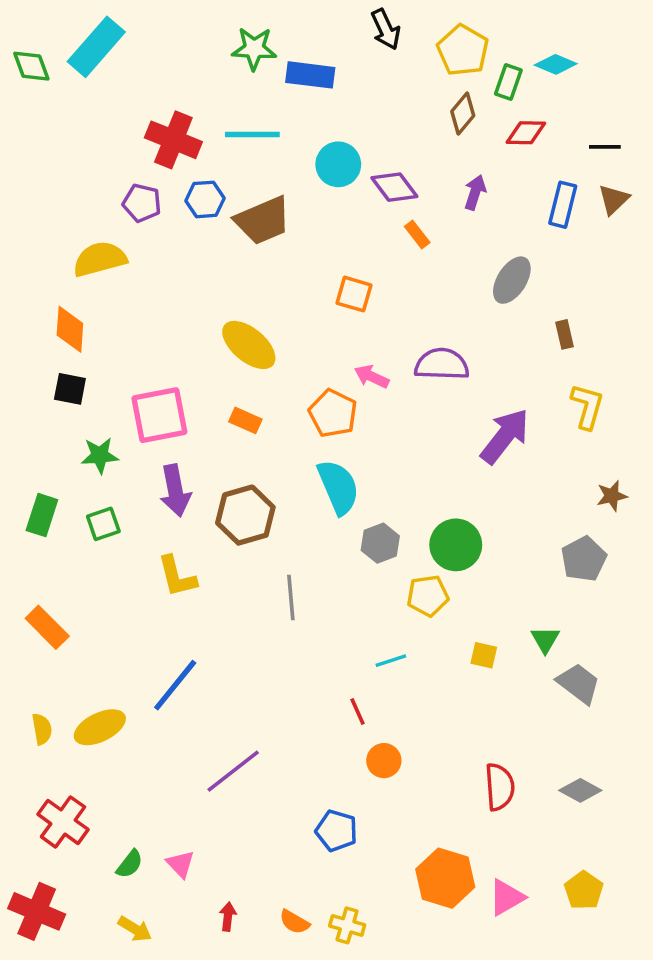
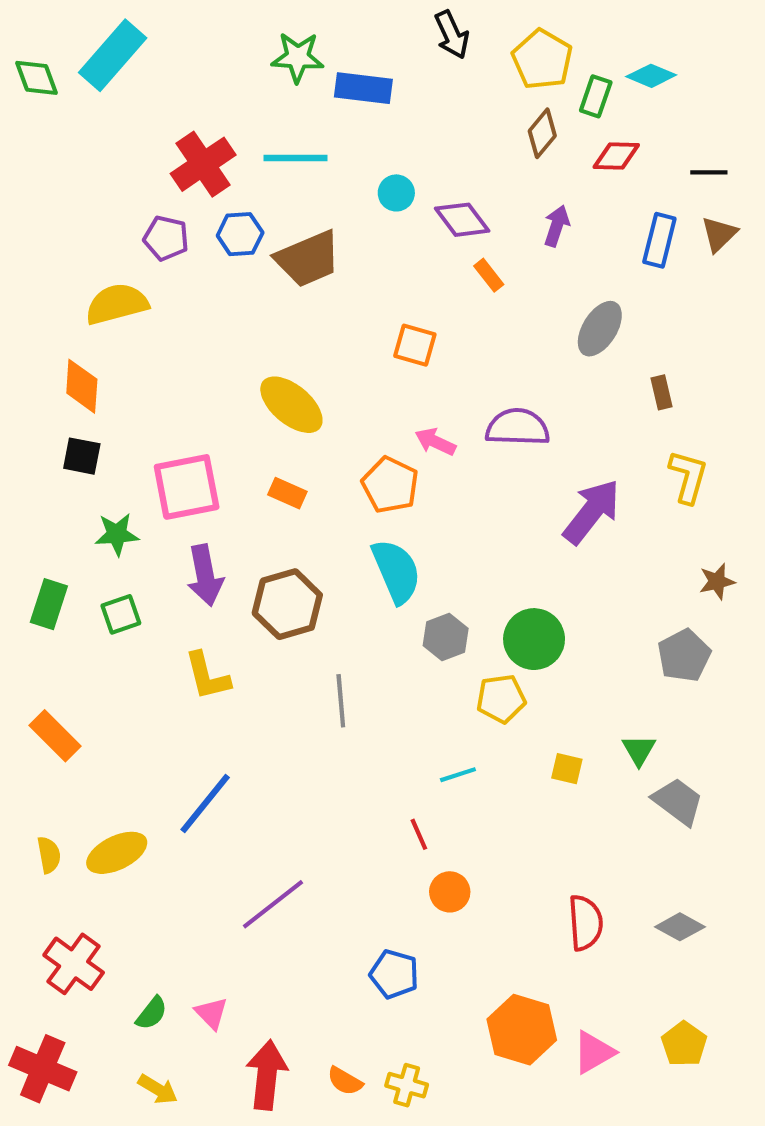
red cross: (173, 140) -> (203, 164), turned 34
cyan circle: (338, 164) -> (396, 193), size x0.7
red arrow: (228, 917) -> (267, 1075), size x2.0

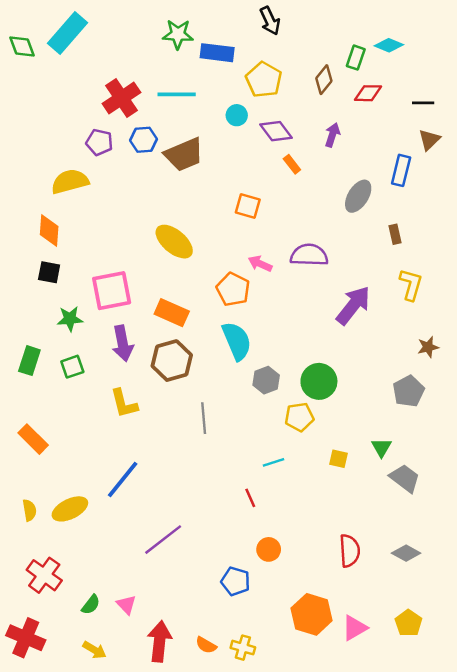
yellow pentagon: (542, 59) -> (264, 80), moved
blue rectangle: (659, 240) -> (401, 170), moved
orange rectangle: (287, 493) -> (172, 313), moved, size x1.5
orange circle: (450, 892) -> (269, 549), moved

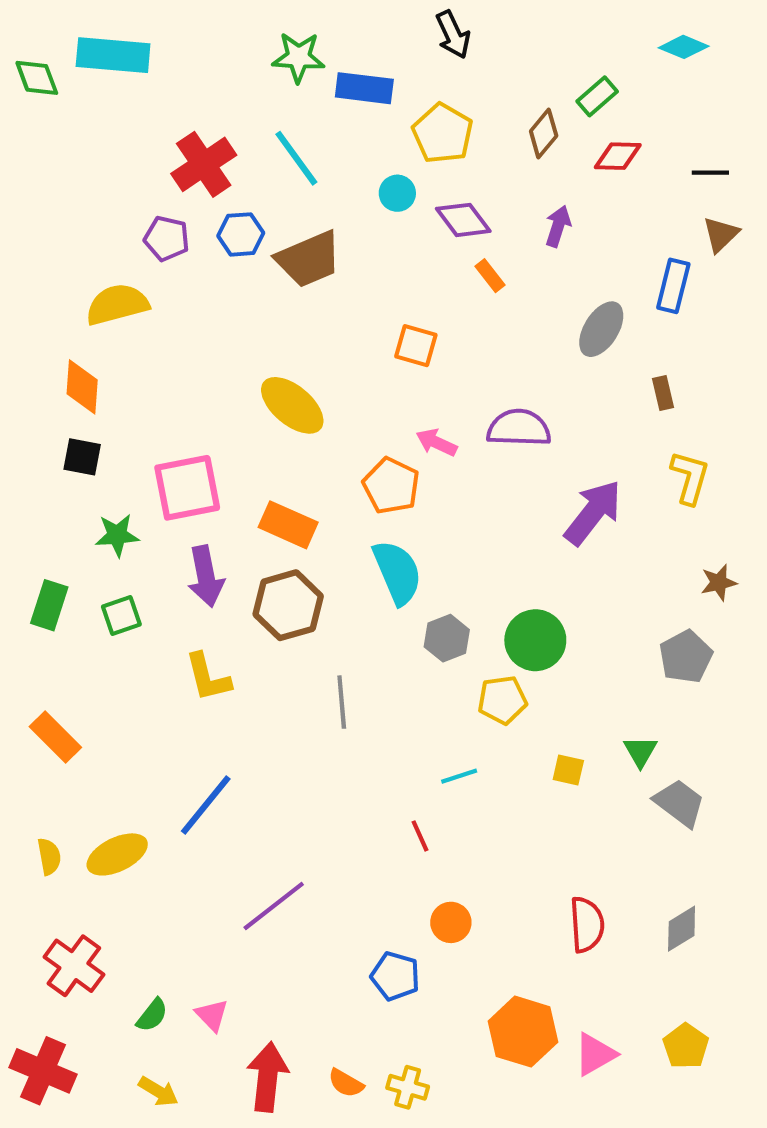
cyan rectangle: (67, 33) -> (113, 55), turned 54
cyan diamond: (389, 45) -> (684, 47), moved
green rectangle: (356, 58) -> (597, 96), turned 30
cyan line: (177, 94) -> (296, 158), turned 54
gray diamond: (406, 553) -> (682, 929), turned -60

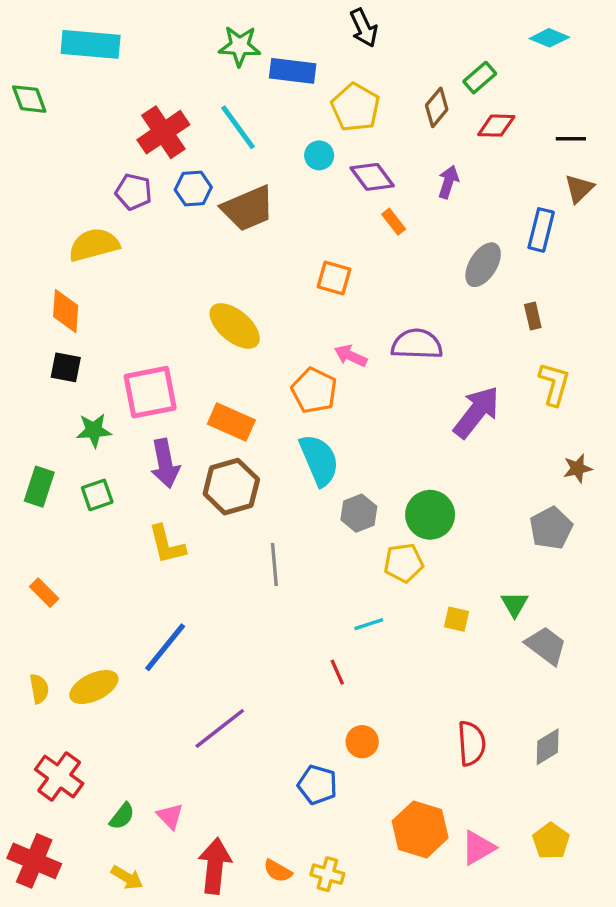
green diamond: (37, 78) -> (29, 99), moved
orange rectangle: (55, 737) -> (44, 593), size x0.7

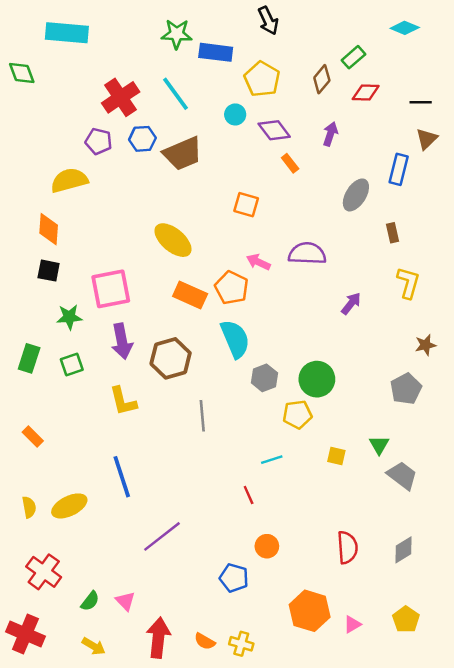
purple arrow: (476, 412) -> (351, 304), size x0.6
orange rectangle: (231, 422) -> (190, 295), moved
blue line: (165, 647) -> (122, 477), turned -57
pink triangle: (478, 848) -> (352, 624), size x0.7

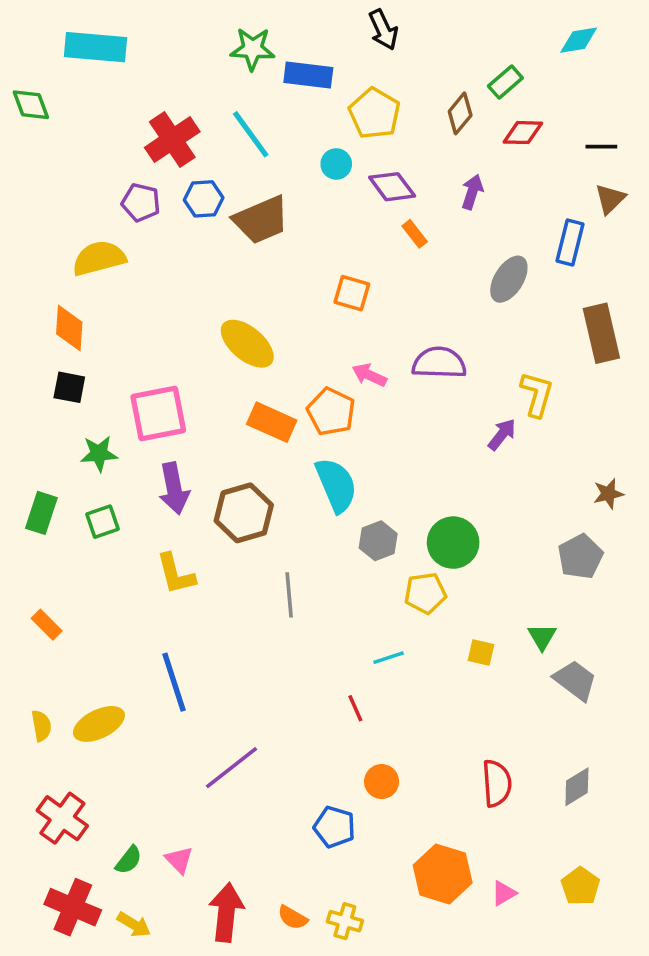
cyan diamond: (405, 28) -> (579, 40), turned -32
brown rectangle: (393, 233) -> (601, 333), moved, size x2.0
yellow L-shape: (408, 283) -> (537, 394), moved
red cross: (25, 634) -> (73, 907), moved

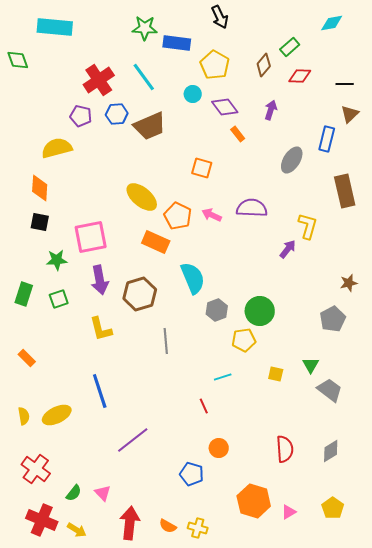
orange pentagon: (331, 412) -> (178, 216), moved

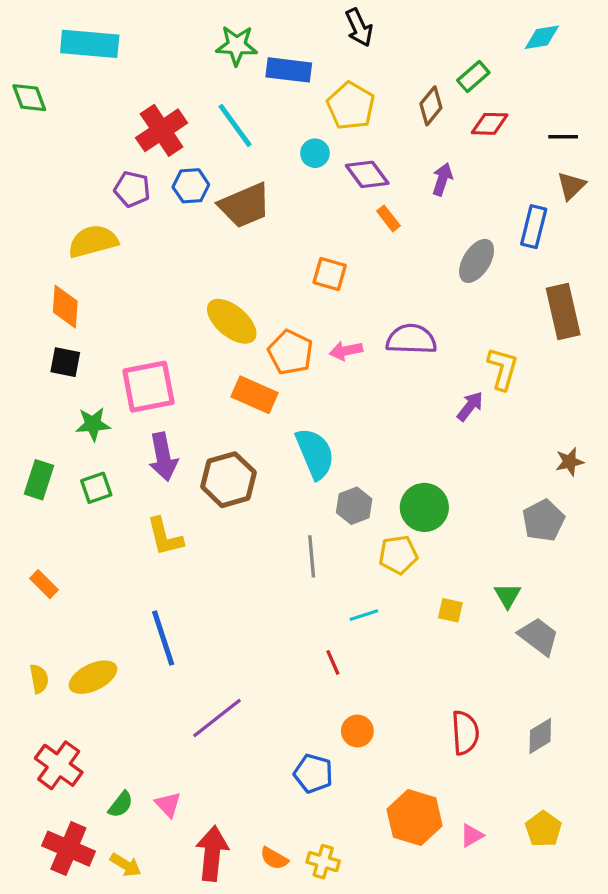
pink arrow: (212, 215) -> (346, 351), turned -36
gray line: (166, 341) -> (312, 556), moved

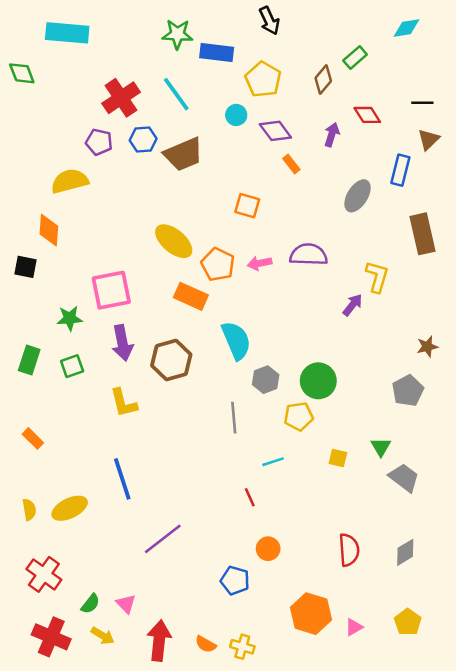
red diamond: (490, 124) -> (367, 115), moved, turned 56
black square: (65, 362) -> (26, 267), moved
yellow arrow: (126, 865) -> (103, 636), moved

